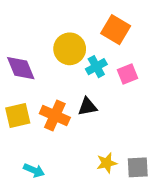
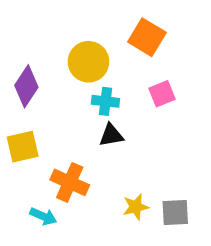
cyan cross: (96, 67) -> (105, 101), moved, turned 36
purple diamond: (21, 68) -> (26, 86), turned 56
orange cross: (55, 116) -> (70, 182), moved

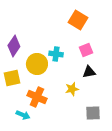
yellow circle: (89, 62) -> (37, 64), moved
black triangle: (111, 135) -> (89, 72), moved
yellow star: (136, 207) -> (72, 89), moved

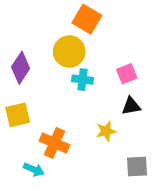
orange square: (78, 20) -> (87, 19), moved
yellow circle: (37, 64) -> (69, 52), moved

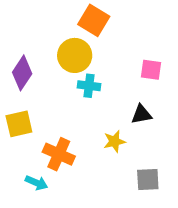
pink square: (127, 74) -> (151, 70), moved, turned 30

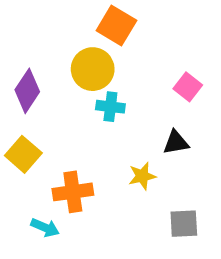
pink square: (151, 70) -> (188, 87), turned 30
yellow square: (19, 124) -> (23, 154), turned -36
orange cross: (59, 154) -> (73, 192), turned -32

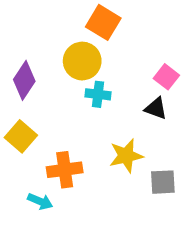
black triangle: (176, 142) -> (156, 108), moved, turned 30
yellow star: (142, 176) -> (126, 156), size x1.4
gray square: (184, 224) -> (163, 182), moved

